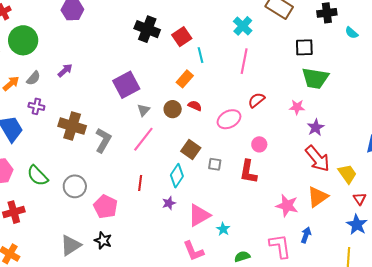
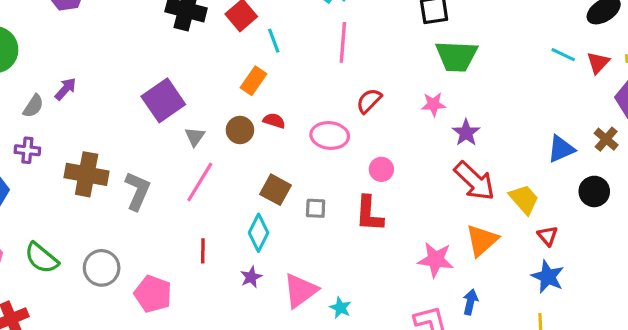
gray semicircle: (33, 78) -> (33, 106), moved
pink ellipse: (229, 119) -> (330, 135), turned 40

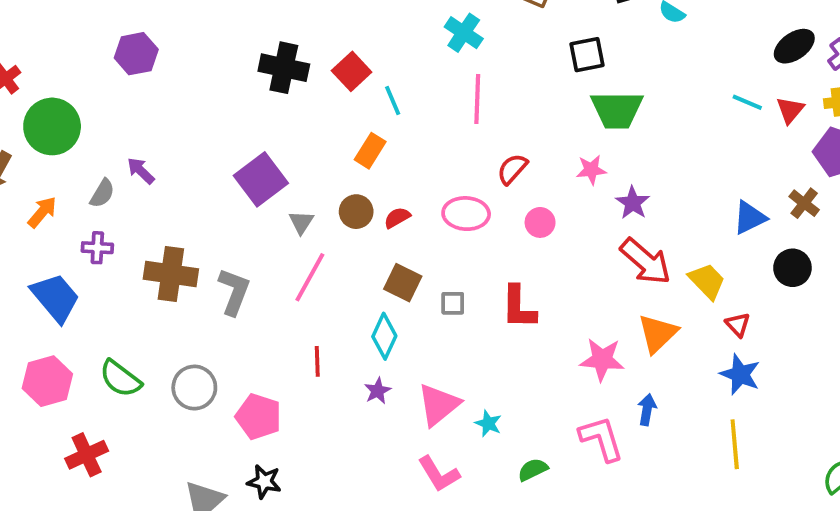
purple arrow: (66, 89) -> (141, 171), turned -85
red semicircle: (274, 121) -> (397, 218), moved, turned -45
pink circle: (381, 169) -> (540, 222), moved

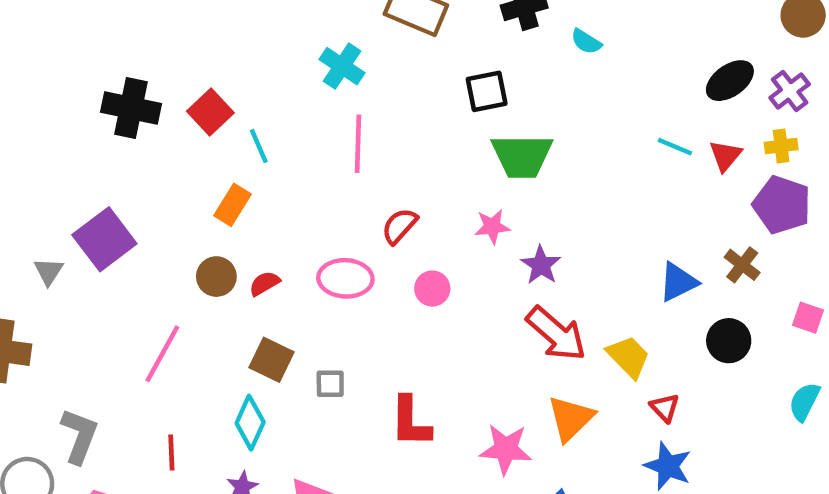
gray triangle: (301, 222) -> (49, 271), moved
gray L-shape: (234, 292) -> (79, 436), moved
red L-shape: (519, 307) -> (410, 422), moved

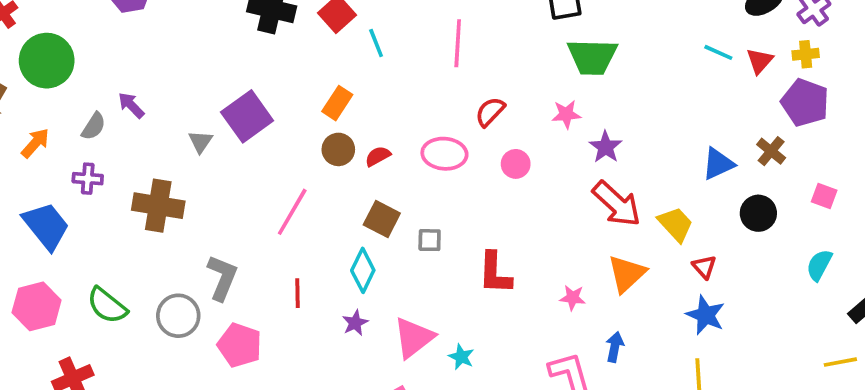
orange rectangle: (232, 205) -> (337, 103), moved
pink star: (506, 449) -> (573, 298), size x0.6

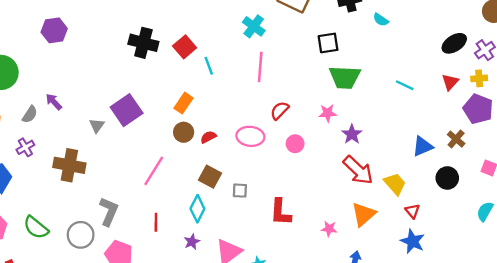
cyan line: (718, 52) -> (405, 85), moved
purple cross: (88, 179) -> (25, 147), turned -36

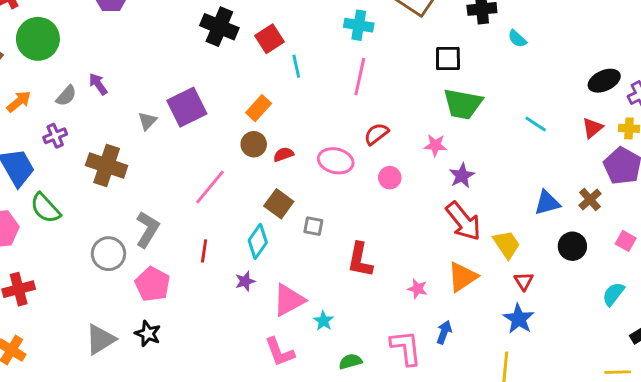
cyan cross: (254, 26) -> (359, 25), turned -35
green semicircle: (36, 227) -> (45, 208), moved

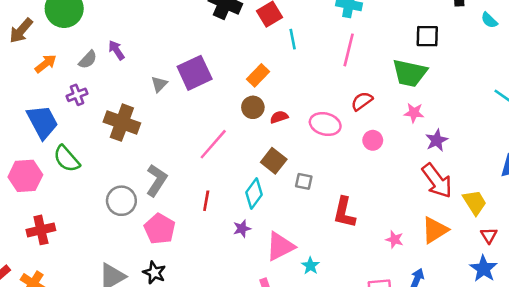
green trapezoid: (463, 104) -> (410, 73), moved

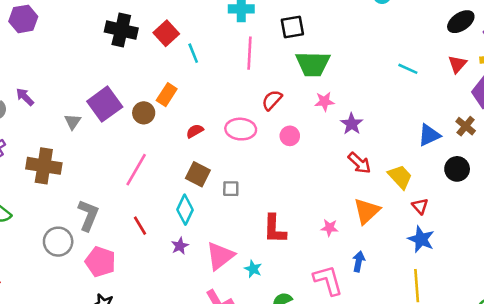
black square: (427, 36) -> (292, 27), moved
brown circle: (253, 107) -> (144, 113), moved
red arrow: (437, 181) -> (359, 163), size x0.7
red line: (206, 201) -> (140, 226), turned -30
red L-shape: (344, 212) -> (275, 229), moved

